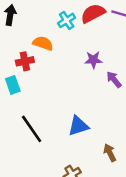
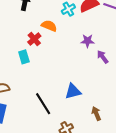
red cross: (25, 61) -> (34, 39), turned -32
black line: (32, 129) -> (43, 104), moved

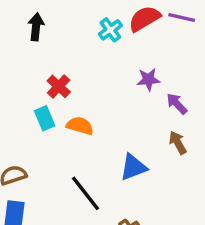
orange semicircle: (49, 26) -> (80, 126), moved
brown arrow: (96, 114) -> (178, 143), moved

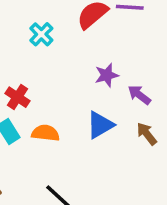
cyan cross: (110, 30) -> (41, 34), moved
blue triangle: (133, 167) -> (100, 125), moved

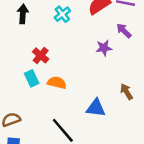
purple arrow: (139, 95) -> (124, 31), moved
blue triangle: (100, 125) -> (96, 108), moved, turned 30

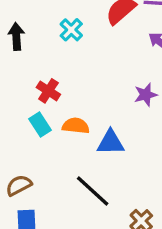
purple star: (104, 48) -> (146, 95), moved
blue triangle: (96, 108) -> (111, 142), moved

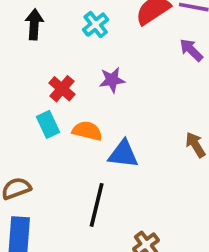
purple star: (146, 95) -> (112, 80), moved
black line: (93, 191) -> (97, 205), turned 54

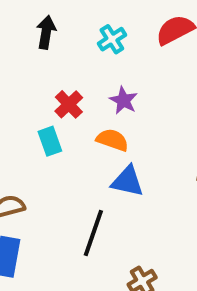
purple star: (112, 80) -> (123, 100), turned 30
orange semicircle: (87, 131) -> (112, 140), moved

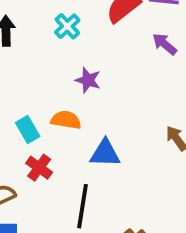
red cross: (69, 104) -> (39, 168), moved
orange semicircle: (112, 140) -> (66, 120), moved

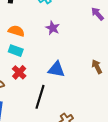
orange semicircle: (66, 120) -> (16, 31), moved
cyan rectangle: (28, 130) -> (16, 51), turned -48

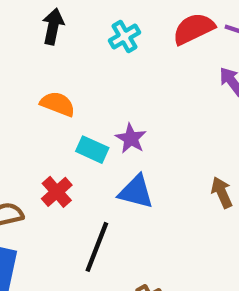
purple star: (53, 28) -> (131, 138), moved
cyan rectangle: (16, 51) -> (92, 150), moved

